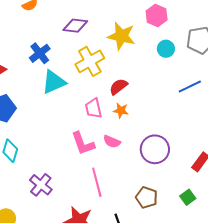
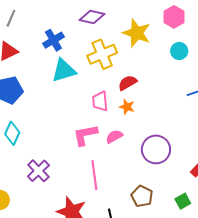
pink semicircle: (112, 142) -> (114, 137), turned 120
pink L-shape: (83, 143) -> (85, 135), turned 92

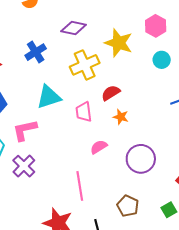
cyan triangle: (64, 70) -> (49, 97), moved
orange star: (127, 107) -> (121, 117), moved
pink L-shape: (85, 135) -> (25, 130), moved
purple cross: (38, 171) -> (24, 166), moved

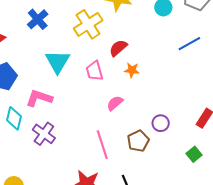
cyan triangle: (49, 97) -> (58, 62), turned -32
pink L-shape: (25, 130) -> (39, 98), turned 40
purple circle: (141, 159) -> (161, 123), moved, size x0.6
brown pentagon: (128, 206) -> (138, 141), moved, turned 30

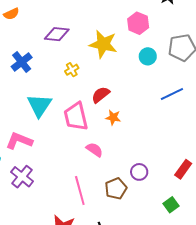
yellow cross: (88, 24) -> (72, 70), size x0.5
pink trapezoid: (95, 71) -> (76, 116), size x1.4
pink semicircle: (115, 103) -> (95, 150), turned 72

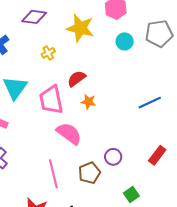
blue line: (172, 94) -> (150, 103), moved
pink semicircle: (95, 150) -> (69, 133), size x1.5
green square: (171, 205) -> (131, 194), moved

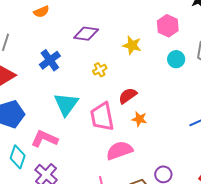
yellow star: (80, 28) -> (132, 45), size x0.7
pink semicircle: (69, 133) -> (120, 150), turned -56

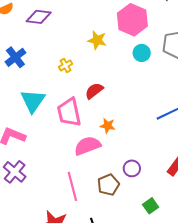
pink hexagon: (168, 26) -> (132, 20), size x1.4
purple diamond: (86, 34) -> (39, 17), moved
orange star: (139, 119) -> (108, 126), moved

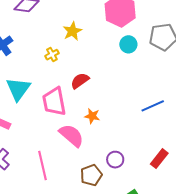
yellow star: (97, 40) -> (72, 31), moved, turned 30
pink semicircle: (87, 146) -> (71, 135), turned 60
pink line: (72, 186) -> (42, 165), moved

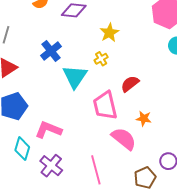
yellow star: (72, 31) -> (109, 33), moved
cyan triangle: (18, 89) -> (75, 77), moved

